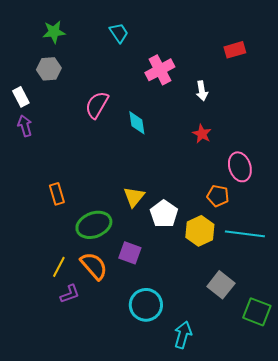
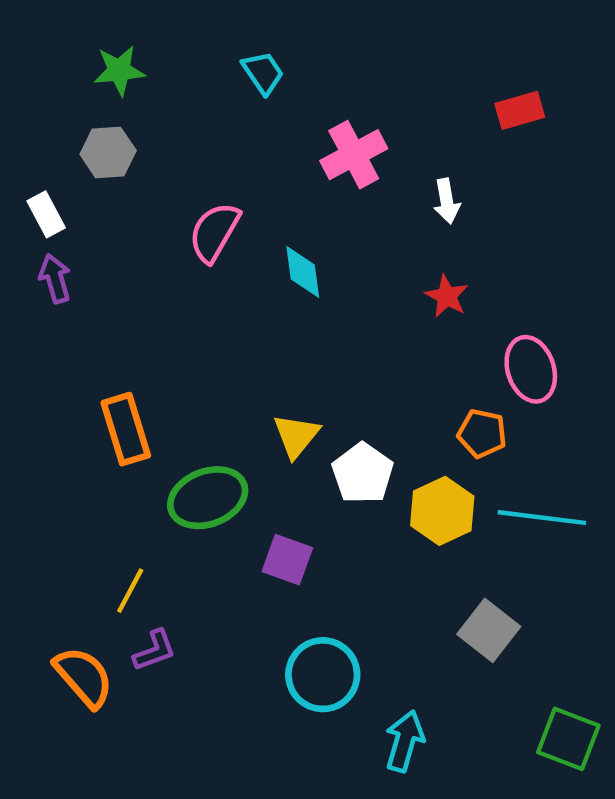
orange rectangle: (57, 194) -> (126, 429), size x1.4
orange semicircle: (94, 266) -> (84, 677), moved
green square: (257, 312) -> (568, 739), moved

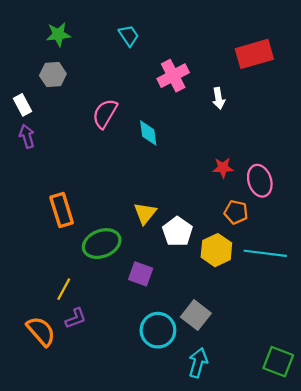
red rectangle: (520, 110) -> (254, 54), size x1.6
red star: (447, 296) -> (223, 168), moved, turned -30
gray square: (489, 630) -> (196, 315), moved

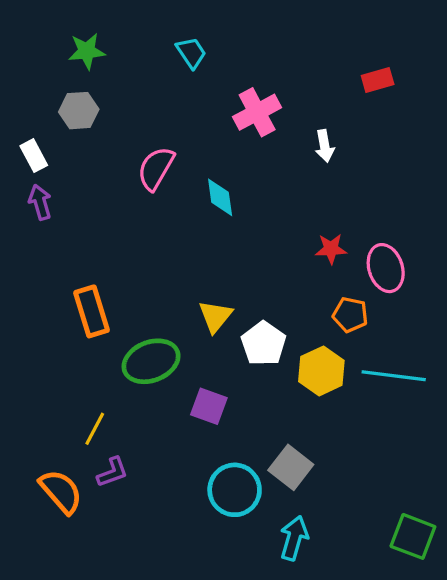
red rectangle: (254, 54) -> (378, 80), size x0.6

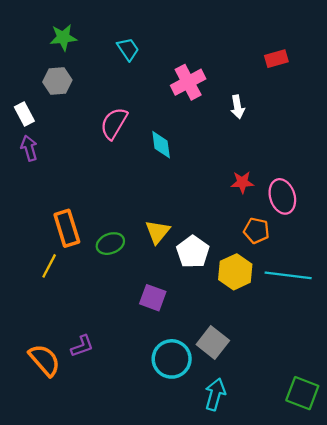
cyan trapezoid: (191, 53) -> (128, 49), moved
green ellipse: (151, 361) -> (110, 244), moved, size x0.7
yellow line: (95, 429) -> (49, 266), moved

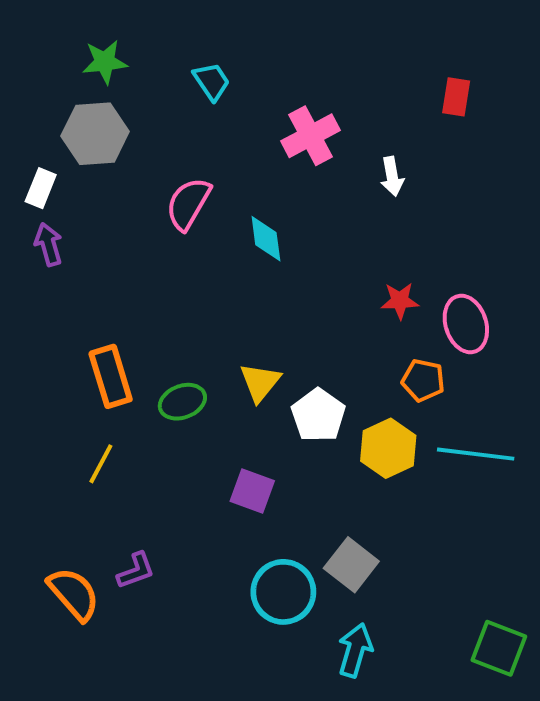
red rectangle: (276, 59) -> (456, 97), turned -65
gray hexagon: (57, 81) -> (95, 134), size x1.4
white rectangle: (24, 114) -> (41, 188), turned 50
yellow line: (49, 266) -> (101, 464), moved

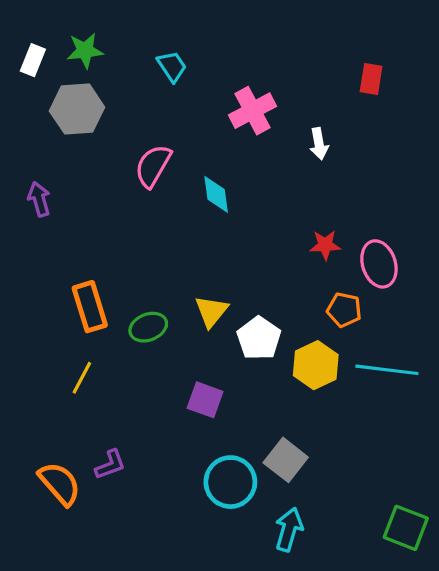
white rectangle: (41, 188) -> (33, 60), moved

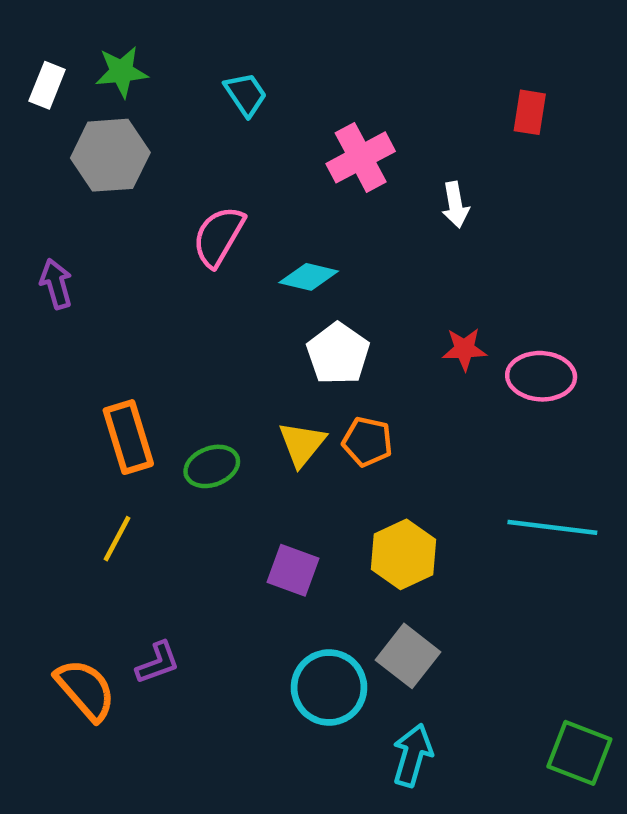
cyan diamond: (216, 194) -> (309, 277), turned -69
pink ellipse: (379, 264) -> (541, 376), turned -69
orange pentagon: (344, 310) -> (367, 442), moved
white pentagon: (259, 338) -> (338, 354), moved
yellow hexagon: (316, 365) -> (403, 554), moved

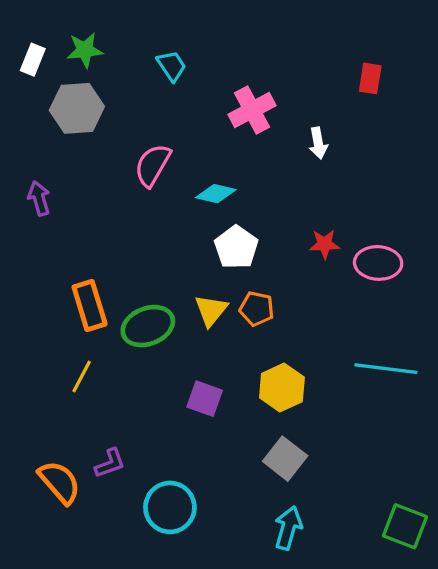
green ellipse: (212, 466) -> (148, 326), size x1.4
cyan circle: (329, 687) -> (170, 507), moved

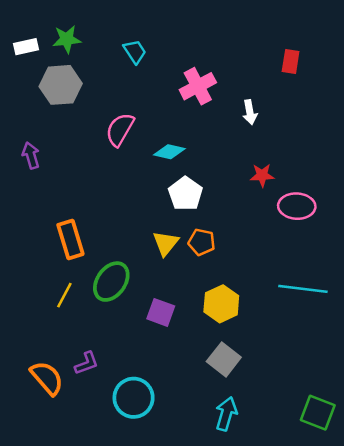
white rectangle: (33, 60) -> (26, 47), turned 55
red star: (324, 244) -> (262, 175), moved
green ellipse: (148, 326) -> (111, 282), moved, turned -33

